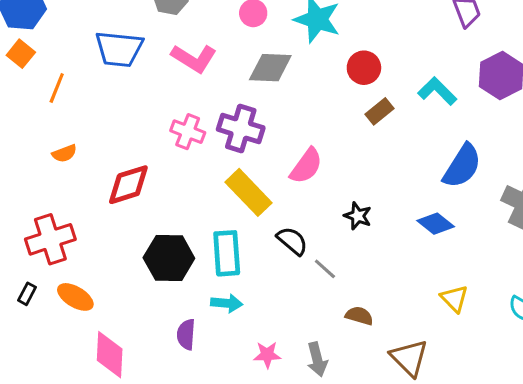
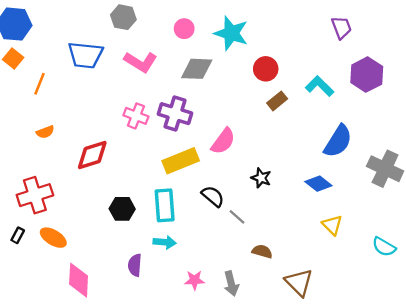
yellow rectangle: (249, 192) -> (181, 161), turned -68
black hexagon: (169, 258) -> (122, 209), size x0.7
yellow triangle: (454, 299) -> (332, 225), moved

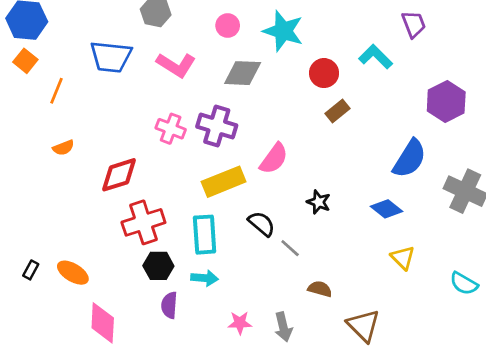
purple hexagon: (367, 75) -> (446, 102), moved
cyan L-shape: (320, 86) -> (376, 57), moved
red cross: (35, 195) -> (143, 222), moved
black hexagon: (122, 209) -> (158, 266), moved

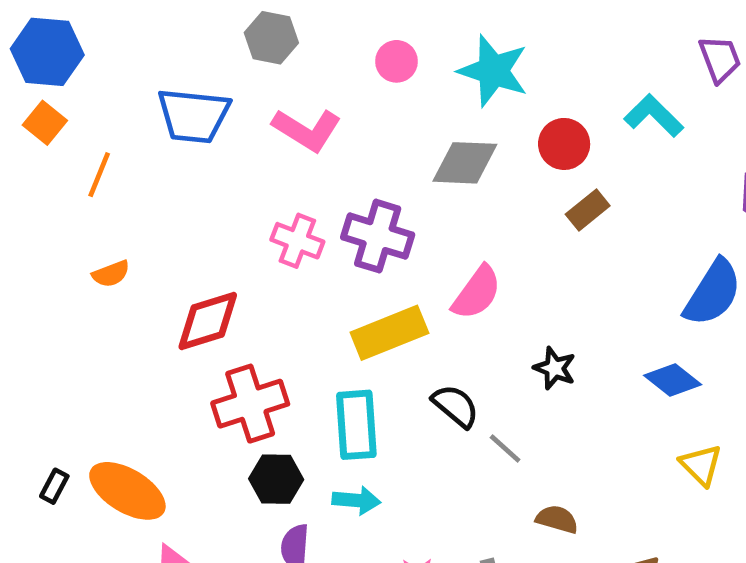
gray diamond: (243, 73) -> (465, 163), moved
orange ellipse: (73, 273) -> (127, 491), size x1.4

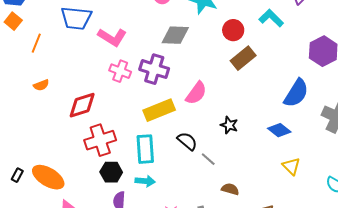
pink L-shape: (307, 130) -> (112, 37), moved
gray diamond: (465, 163) -> (175, 35), moved
brown rectangle: (588, 210) -> (243, 58), size x1.4

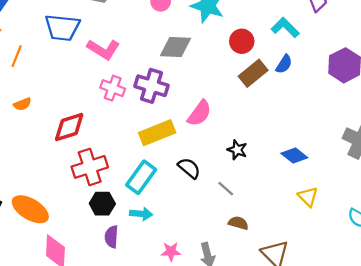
blue semicircle: (296, 93) -> (284, 64), moved, size x0.6
cyan rectangle: (145, 149) -> (141, 177), turned 40
gray line: (208, 159) -> (226, 189), moved

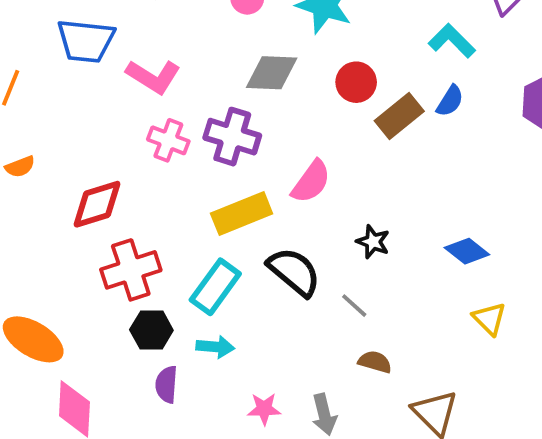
red circle: (242, 41) -> (356, 82), moved
black semicircle: (189, 168) -> (294, 272), size x1.4

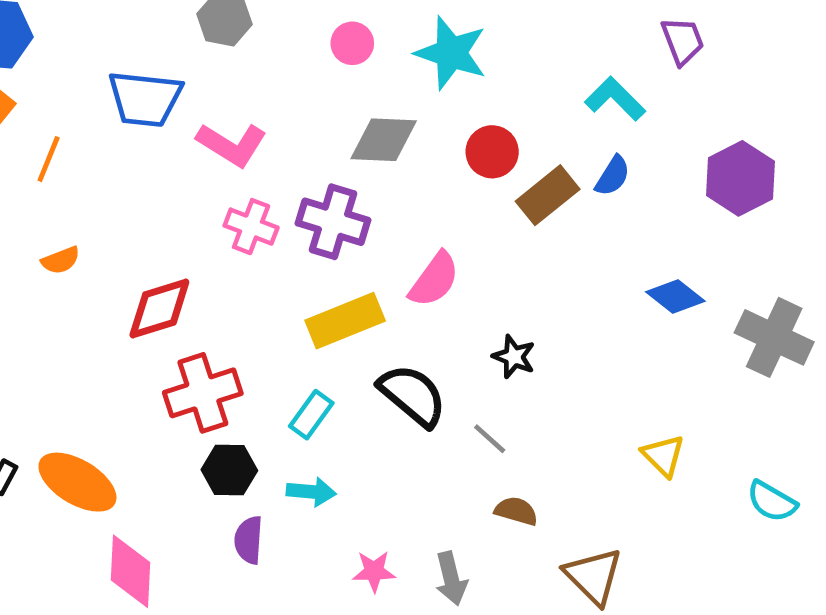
blue diamond: (467, 251) -> (675, 296), moved
cyan rectangle: (215, 287) -> (311, 415), size x0.7

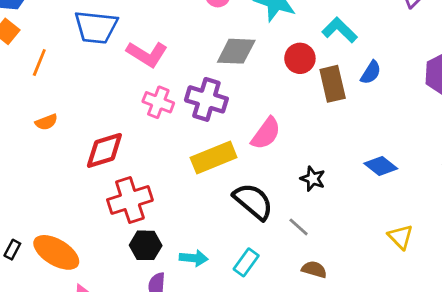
cyan L-shape: (615, 99) -> (340, 30), moved
brown rectangle: (548, 195) -> (333, 84), turned -64
blue diamond: (675, 296) -> (381, 166), moved
cyan rectangle: (311, 415) -> (246, 262), moved

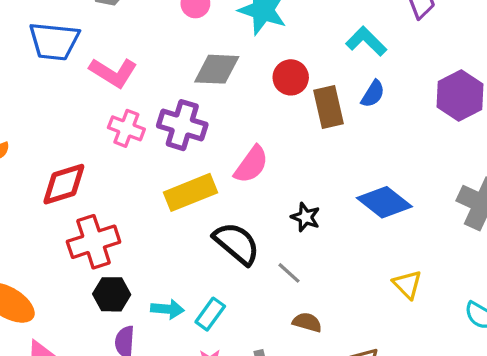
cyan L-shape: (340, 30) -> (366, 41), moved
blue diamond: (381, 166) -> (384, 202), size x1.4
cyan rectangle: (246, 262) -> (210, 314), moved

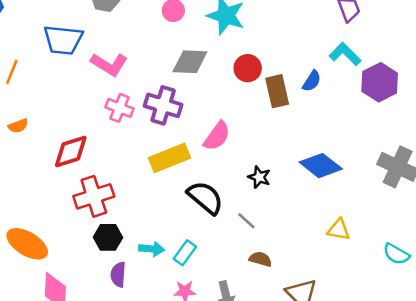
cyan L-shape: (366, 41) -> (345, 54), moved
yellow triangle: (407, 284) -> (339, 230), turned -35

